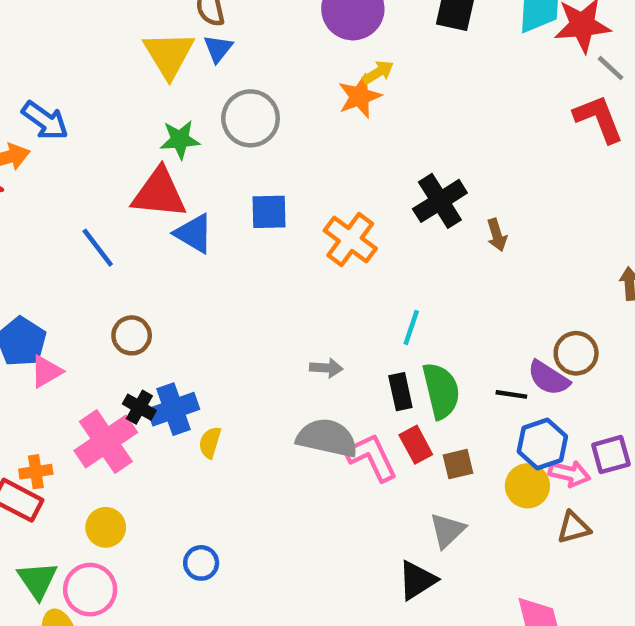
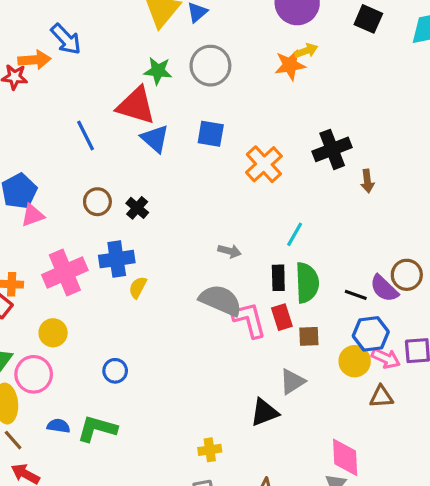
black cross: (139, 407) -> (137, 208), moved

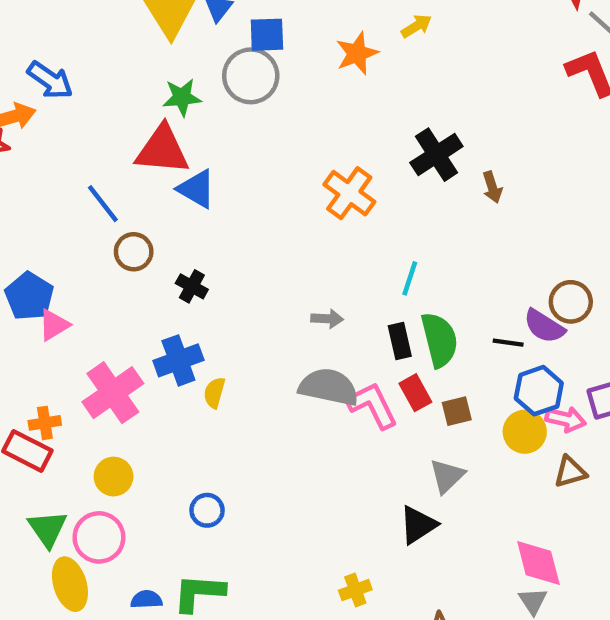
yellow arrow: (306, 51) -> (416, 26), moved
blue square: (211, 134) -> (267, 35), moved
brown circle: (97, 202) -> (134, 252), moved

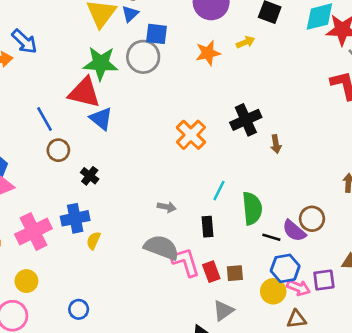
green star: (182, 97) -> (101, 63), size x1.5
green semicircle: (439, 340) -> (252, 208), moved
red rectangle: (415, 393) -> (211, 272), moved

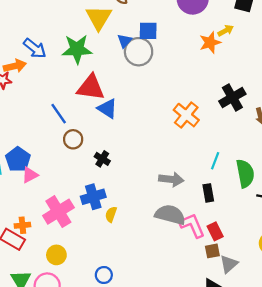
blue triangle: (130, 14) -> (125, 41), moved
orange star: (208, 53) -> (210, 42), moved
green star: (101, 63) -> (77, 49), moved
gray arrow: (167, 207) -> (171, 179), size x1.5
brown square: (235, 273) -> (212, 251), moved

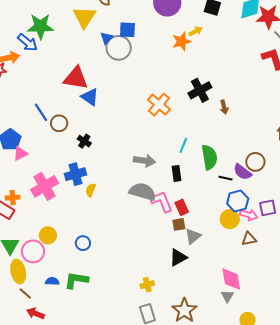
green star: (77, 49) -> (40, 26), moved
blue line: (59, 114) -> (41, 112), moved
yellow circle: (56, 255) -> (48, 235), moved

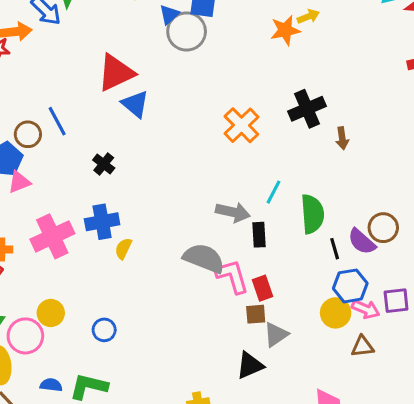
red triangle: (76, 78) -> (116, 73), turned -40
brown circle: (59, 123) -> (28, 134), moved
black cross: (84, 141) -> (104, 164), moved
gray arrow: (144, 161) -> (233, 212), moved
black line: (226, 178) -> (335, 249), turned 56

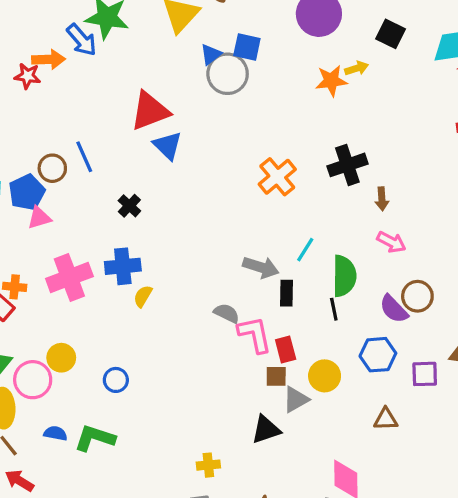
black line: (335, 249) -> (334, 309), moved
gray semicircle: (204, 258) -> (227, 313), size x0.6
pink arrow: (366, 309) -> (391, 242), moved
yellow circle: (336, 313) -> (325, 376), moved

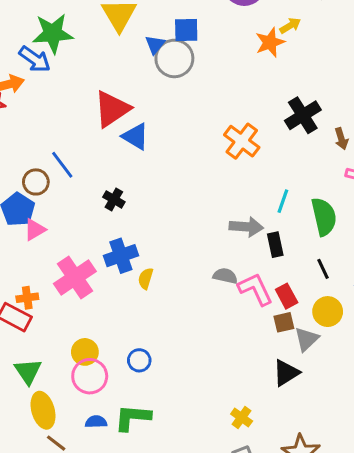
black line: (334, 309) -> (323, 269), moved
pink circle: (33, 380) -> (90, 376), moved
yellow cross: (208, 465) -> (242, 417), turned -35

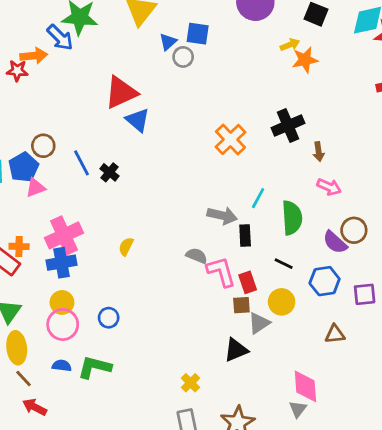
orange star: (270, 42) -> (305, 60), moved
gray circle: (174, 58) -> (183, 57), size x0.6
blue line: (62, 165) -> (82, 163), moved
blue cross: (121, 256) -> (61, 263), moved
black line: (323, 269) -> (284, 264), turned -48

